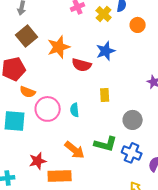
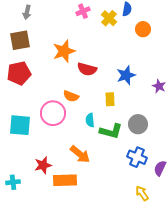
brown square: (27, 36) -> (20, 40), moved, turned 30
blue star: (106, 51) -> (126, 75), moved
orange semicircle: (28, 92) -> (71, 96), moved
cyan semicircle: (75, 110) -> (90, 120), moved
green L-shape: (106, 144) -> (111, 131), moved

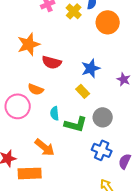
orange circle: (143, 29) -> (108, 22), size x1.5
yellow rectangle: (110, 99) -> (83, 91), moved, turned -40

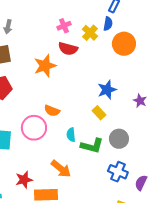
red semicircle: (52, 62) -> (68, 49), moved

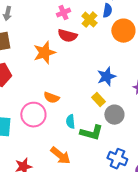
gray circle: (119, 139) -> (114, 115), moved

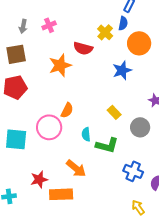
pink cross: (63, 13) -> (49, 25), moved
blue star: (106, 77) -> (122, 70), moved
orange semicircle: (51, 98) -> (67, 110), turned -84
gray circle: (114, 115) -> (140, 127), moved

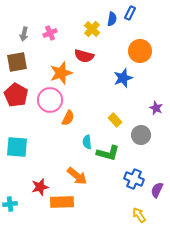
blue semicircle: (123, 23) -> (112, 19), moved
yellow cross: (105, 32) -> (92, 29), moved
red pentagon: (15, 87) -> (16, 95), turned -30
pink circle: (49, 127) -> (50, 100), moved

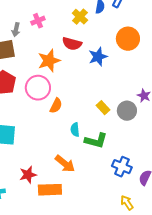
gray arrow: (24, 34) -> (16, 30), moved
blue star: (123, 78) -> (98, 57), moved
gray circle: (141, 135) -> (127, 111), moved

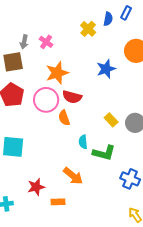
pink cross: (38, 21) -> (46, 42), moved, turned -32
red semicircle: (72, 44) -> (72, 97), moved
orange semicircle: (56, 106) -> (64, 118), turned 133
orange rectangle: (50, 190) -> (58, 202), size x0.6

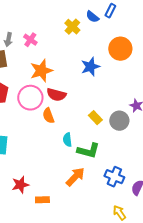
blue semicircle: (108, 19) -> (92, 17), turned 120
orange arrow: (73, 176) -> (75, 177), moved, turned -85

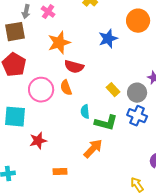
pink circle: (30, 98) -> (41, 90), moved
blue cross: (114, 177) -> (137, 116), moved
red star: (20, 185) -> (38, 141), moved

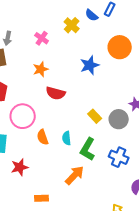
pink cross: (48, 12) -> (42, 38), moved
orange star: (59, 43) -> (41, 69), size x0.7
orange semicircle: (66, 88) -> (43, 137), moved
blue cross: (137, 116) -> (119, 157), moved
green L-shape: (106, 123) -> (88, 149), turned 105

